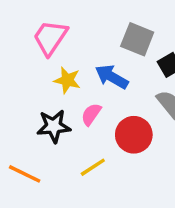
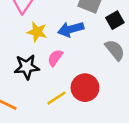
blue arrow: (112, 77) -> (71, 29), turned -45
red circle: (134, 135) -> (85, 88), moved

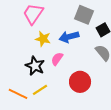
black star: (27, 67) -> (35, 66), turned 30
yellow line: (56, 98) -> (40, 90), moved

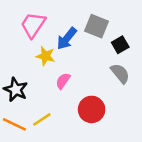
blue arrow: (69, 37) -> (67, 39), moved, turned -36
black star: (35, 66) -> (16, 90), moved

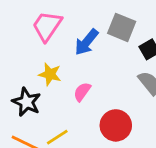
yellow star: (46, 56) -> (50, 74), moved

